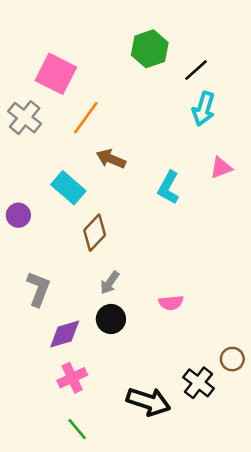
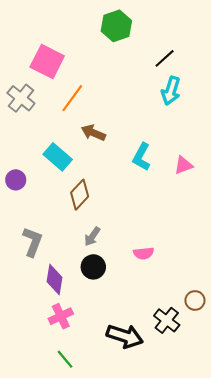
green hexagon: (150, 49) -> (116, 26), moved
pink triangle: (221, 168) -> (183, 165), moved
purple diamond: (65, 334) -> (55, 280), turned -64

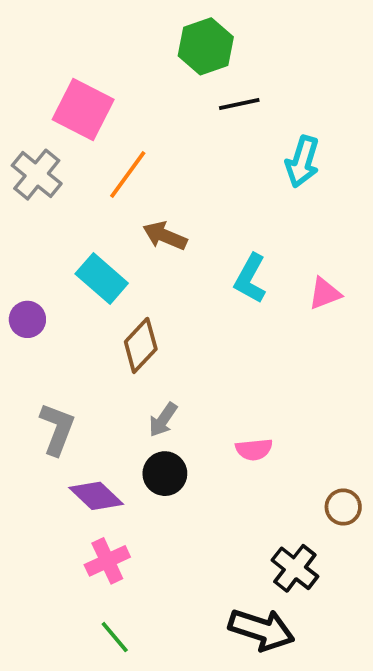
black line: (165, 58) -> (239, 104), moved, turned 30
purple diamond: (55, 280) -> (96, 496), turned -56
brown circle: (195, 300) -> (343, 507), moved
black arrow: (125, 336) -> (261, 630), moved

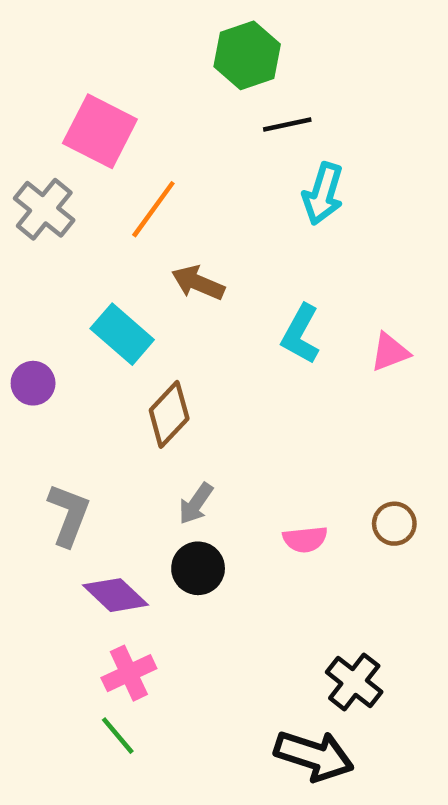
cyan arrow: (302, 162) -> (323, 194), moved
brown circle: (343, 507) -> (394, 524), moved
green line: (115, 637) -> (118, 736), moved

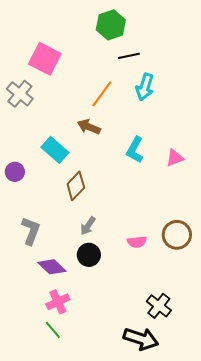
orange line: (153, 209) -> (102, 94), moved
brown circle: (394, 524) -> (177, 235), size x1.5

